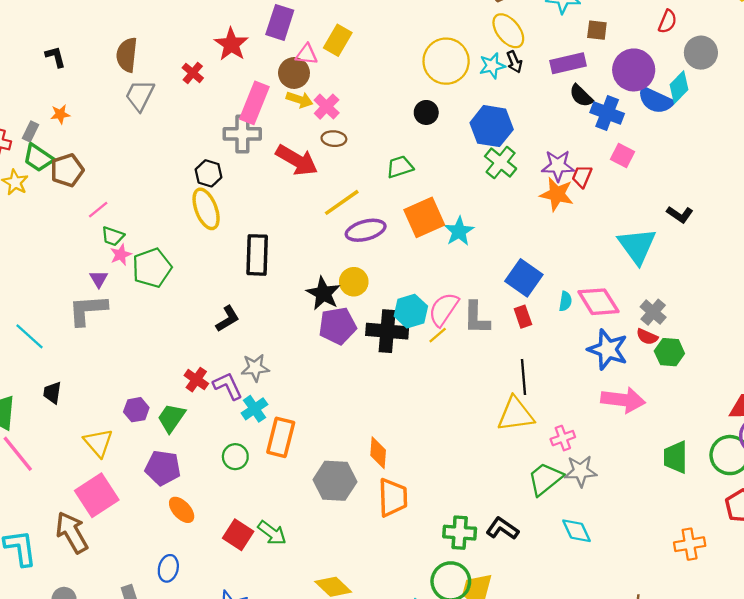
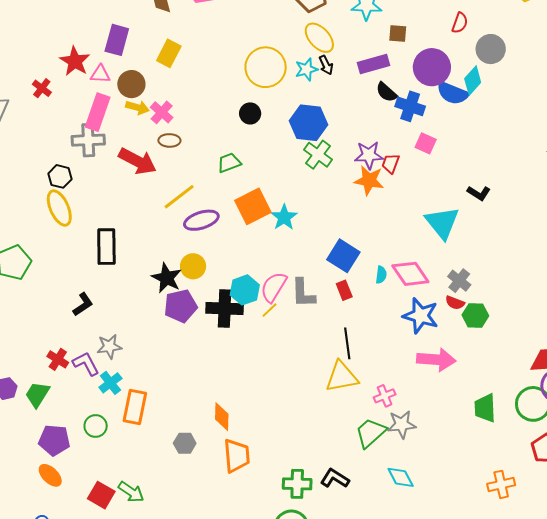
pink triangle: (306, 54) -> (100, 74), moved
purple pentagon: (163, 468) -> (54, 440), moved
gray hexagon: (335, 481) -> (185, 443), size x0.6

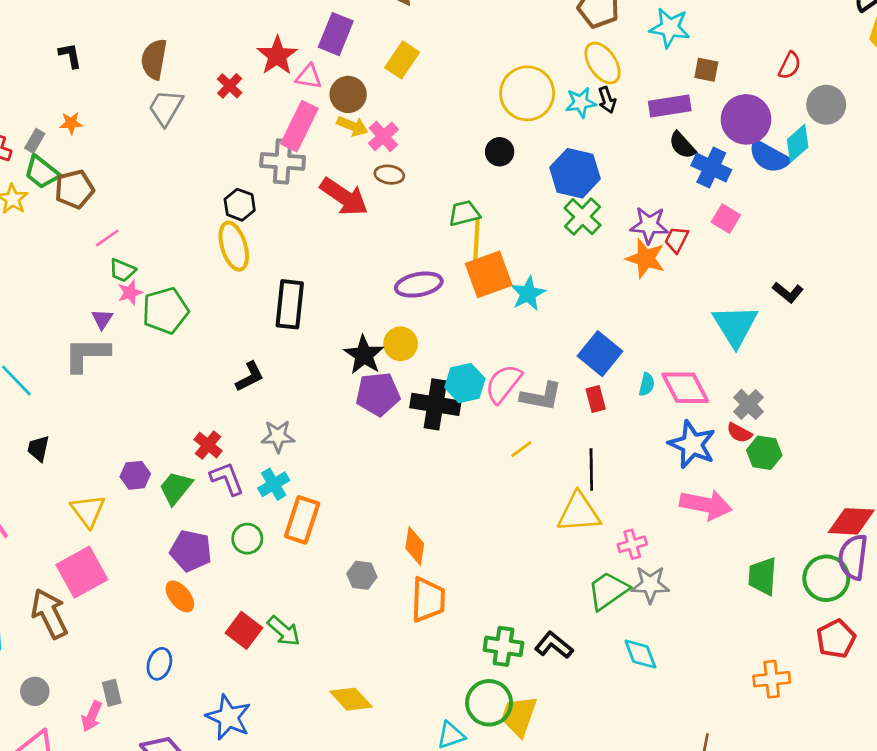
yellow line: (179, 197) -> (476, 242), moved, turned -56
gray L-shape: (303, 293) -> (541, 396), turned -84
yellow line: (269, 310) -> (521, 449), moved
purple L-shape: (86, 364) -> (227, 479), moved

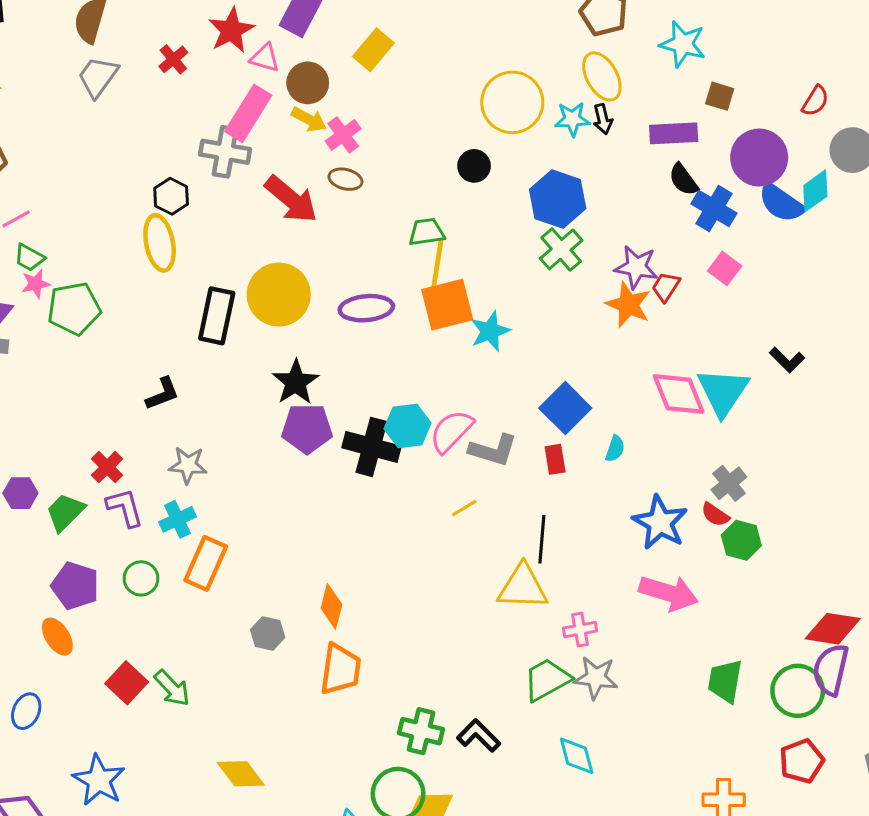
yellow circle: (401, 344) -> (279, 295), moved, size x1.6
pink diamond: (685, 388) -> (679, 394), moved

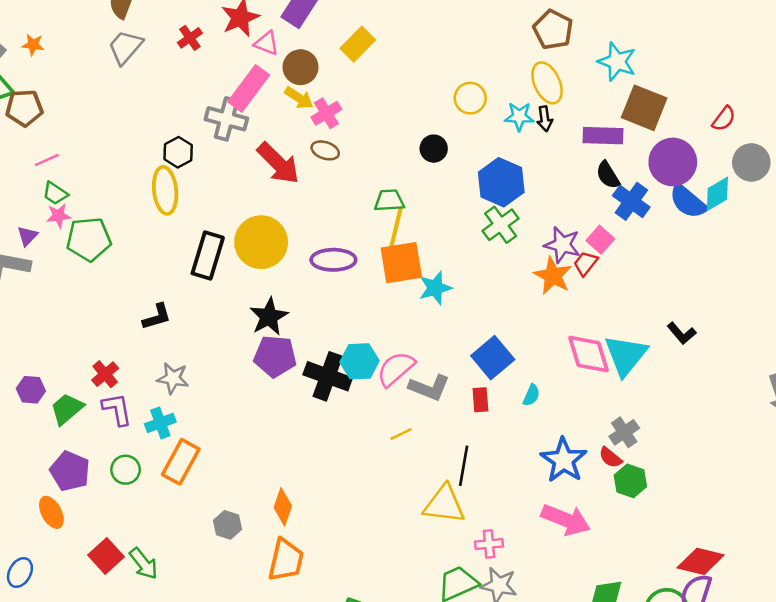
brown square: (720, 96) -> (644, 108), size x1.8
yellow circle: (512, 102) -> (470, 98), size x0.6
pink square: (725, 268) -> (600, 240), moved

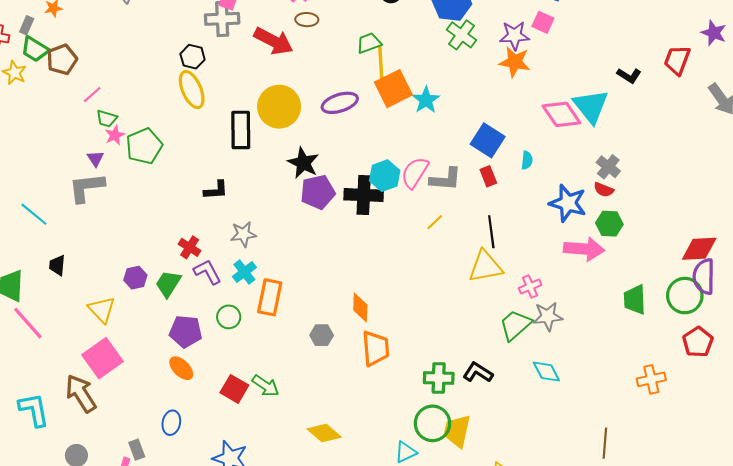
red trapezoid: (585, 263) -> (677, 60), moved, size x1.4
black L-shape: (157, 317) -> (216, 190), turned 30
green hexagon: (630, 481) -> (609, 224), moved

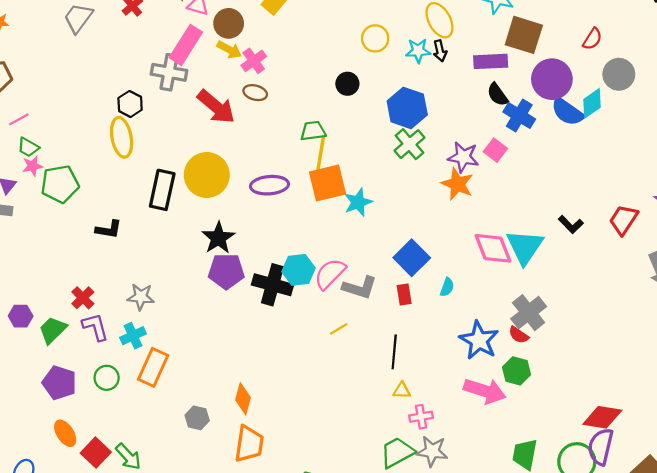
gray cross: (608, 167) -> (529, 313), size x1.4
black L-shape: (216, 190) -> (109, 229), moved
yellow triangle: (486, 267) -> (402, 390), moved, size x0.5
orange ellipse: (181, 368) -> (65, 433), moved

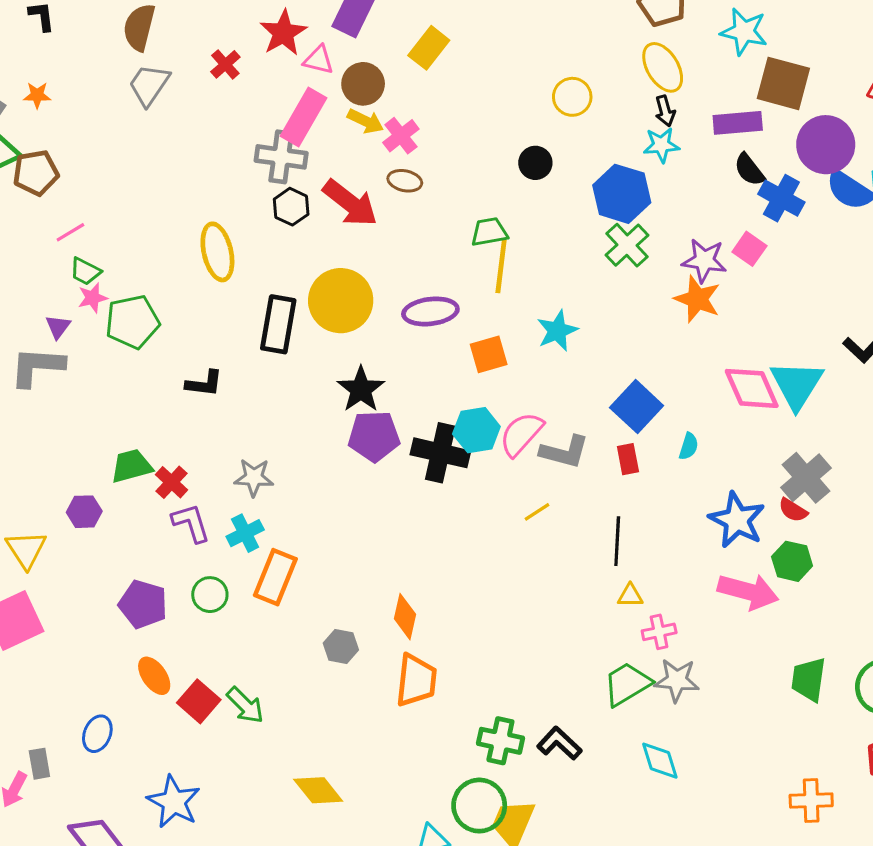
cyan star: (418, 51) -> (661, 145), moved
black hexagon: (130, 104) -> (291, 207), moved
orange square: (327, 183) -> (489, 354), moved, size x0.7
green trapezoid: (53, 330) -> (132, 466), moved, turned 32

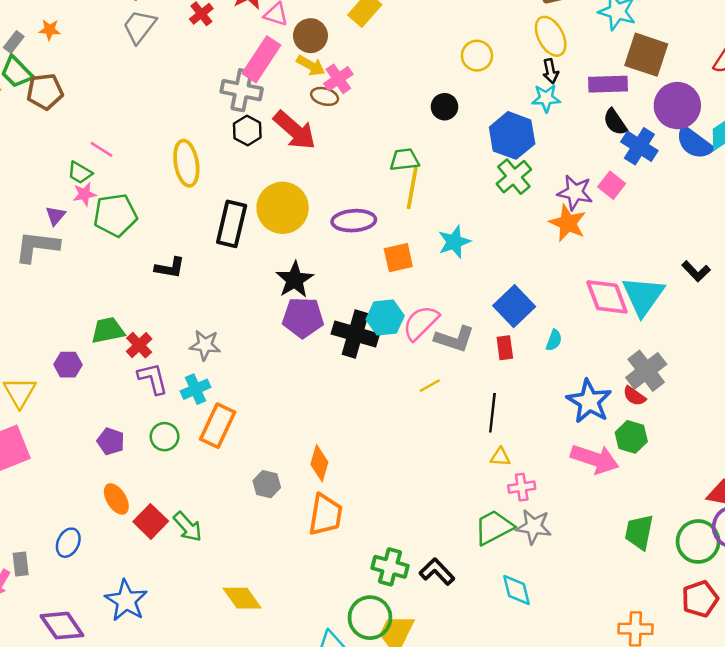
brown ellipse: (405, 181) -> (325, 96), moved
pink line: (70, 232) -> (102, 149), moved, turned 60
purple pentagon: (143, 604) -> (111, 441), size x0.7

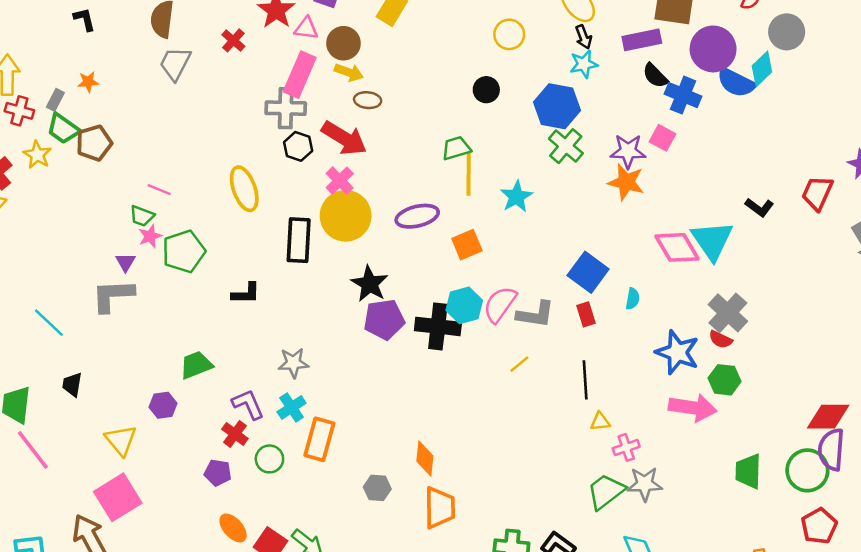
pink cross: (338, 79) -> (340, 181), moved
cyan star: (454, 242) -> (516, 197), moved
red cross: (139, 345) -> (235, 434), moved

